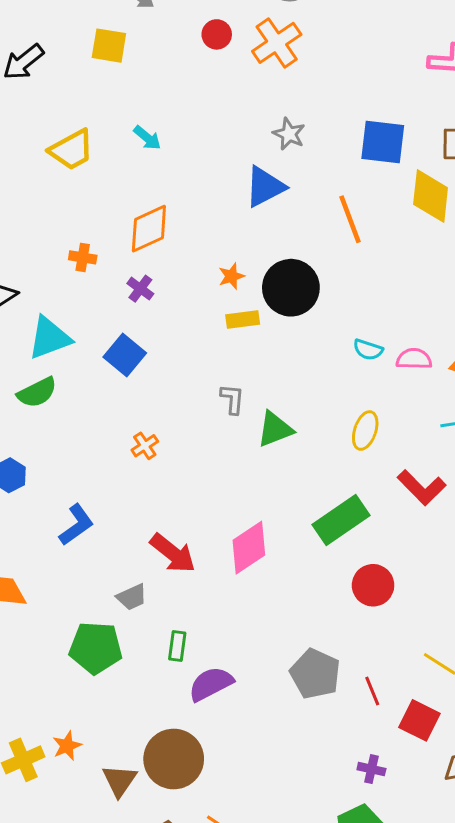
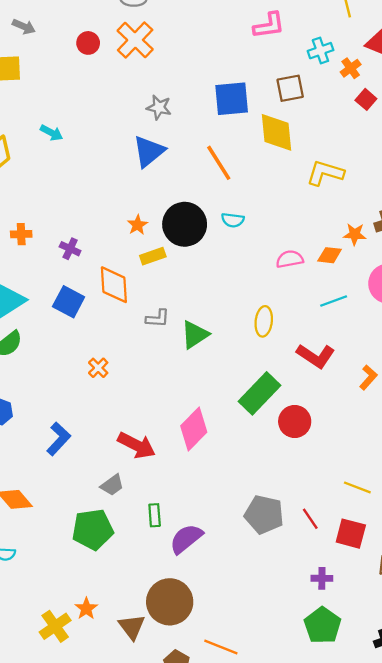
orange diamond: (149, 229) -> (114, 285), moved, turned -57
cyan semicircle: (368, 350) -> (233, 220), moved
gray L-shape: (232, 399) -> (158, 318), turned 100
red circle: (373, 585) -> (295, 421), moved

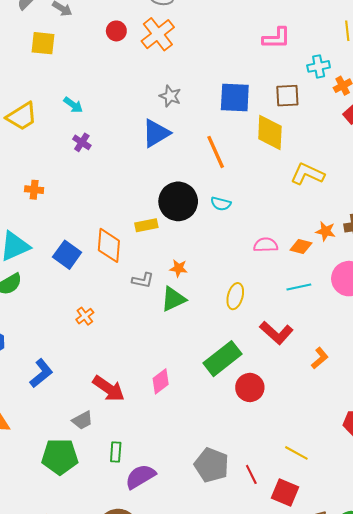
orange star: (138, 225) -> (179, 268), moved, turned 30
purple cross: (70, 249) -> (82, 142), moved
pink diamond: (194, 429) -> (161, 381), size x0.7

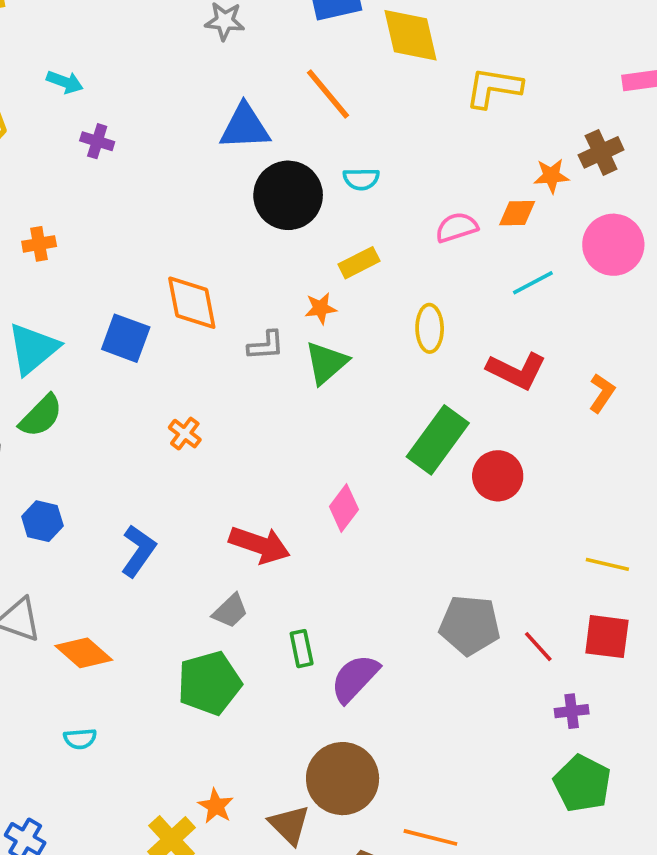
blue triangle: (156, 133) -> (245, 127), moved, turned 44
yellow rectangle: (146, 225) -> (359, 263), moved
red line: (251, 474) -> (538, 647), moved

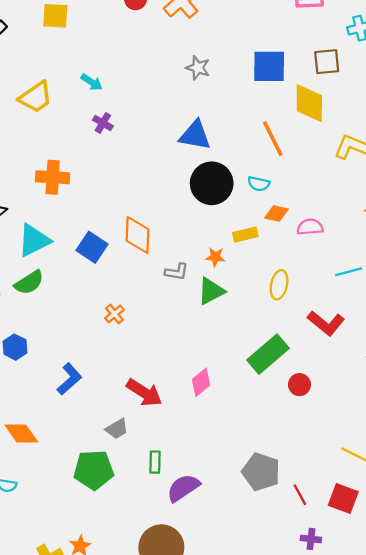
orange line: (328, 94) -> (273, 139), moved
orange diamond: (517, 213) -> (276, 214), moved
orange cross: (39, 244) -> (53, 177), size x1.6
red circle: (498, 476) -> (299, 385), size x0.7

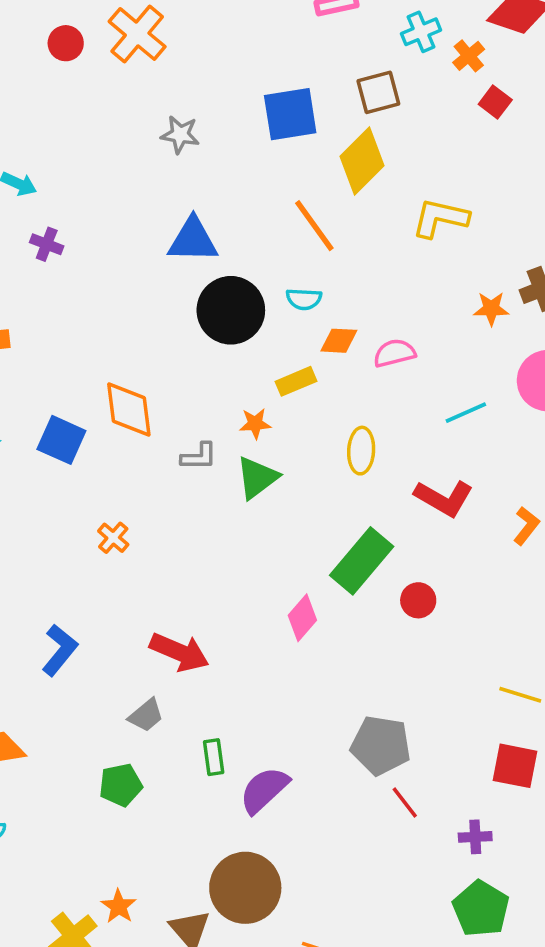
yellow diamond: (309, 103) -> (362, 161), turned 54
pink diamond: (201, 382) -> (302, 618), moved
green pentagon: (94, 470) -> (121, 785), size x0.7
red line: (300, 495) -> (405, 803), moved

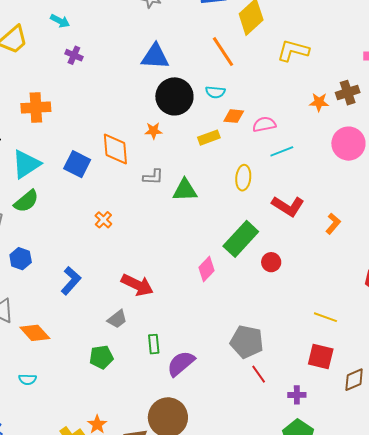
cyan line: (466, 413) -> (282, 151), moved
orange star: (255, 424) -> (153, 131), moved
green triangle: (257, 478) -> (185, 190), turned 32

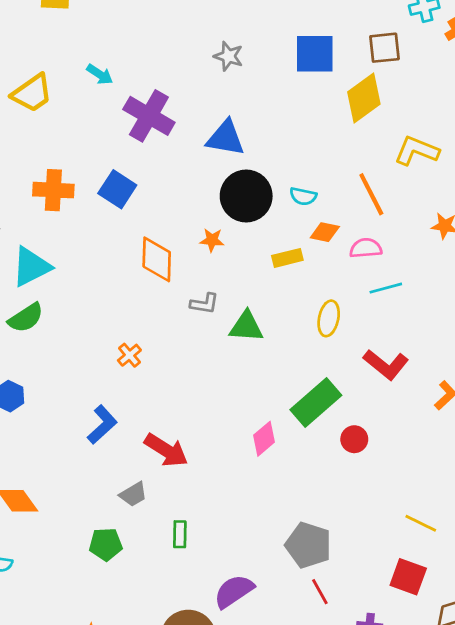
orange line: (223, 52) -> (371, 194), moved
purple cross: (74, 55) -> (149, 116), moved, size x2.0
blue square: (77, 164) -> (117, 189), moved
blue L-shape: (71, 281) -> (102, 425), moved
purple semicircle: (181, 364) -> (234, 591), moved

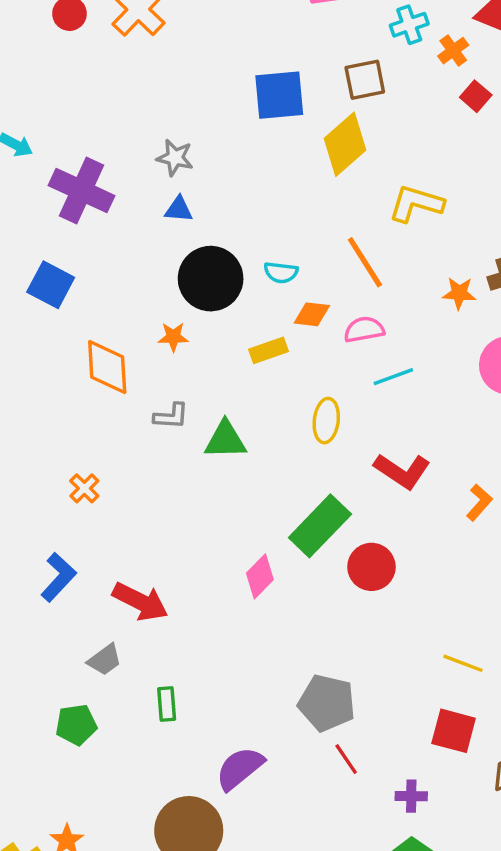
gray star: (228, 56) -> (175, 158), moved
blue triangle: (226, 138) -> (179, 209), size x0.6
red circle: (354, 439) -> (371, 567), size x1.4

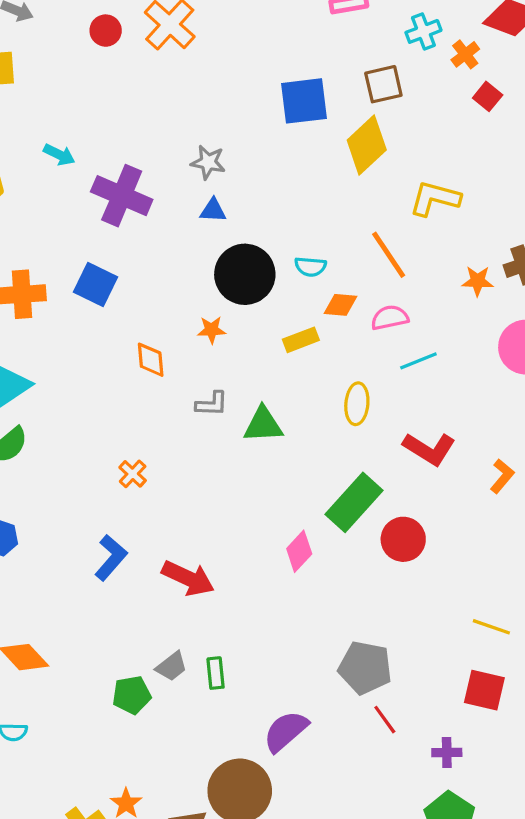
orange diamond: (107, 367) -> (151, 360), size x0.7
gray trapezoid: (105, 660) -> (172, 666), moved

